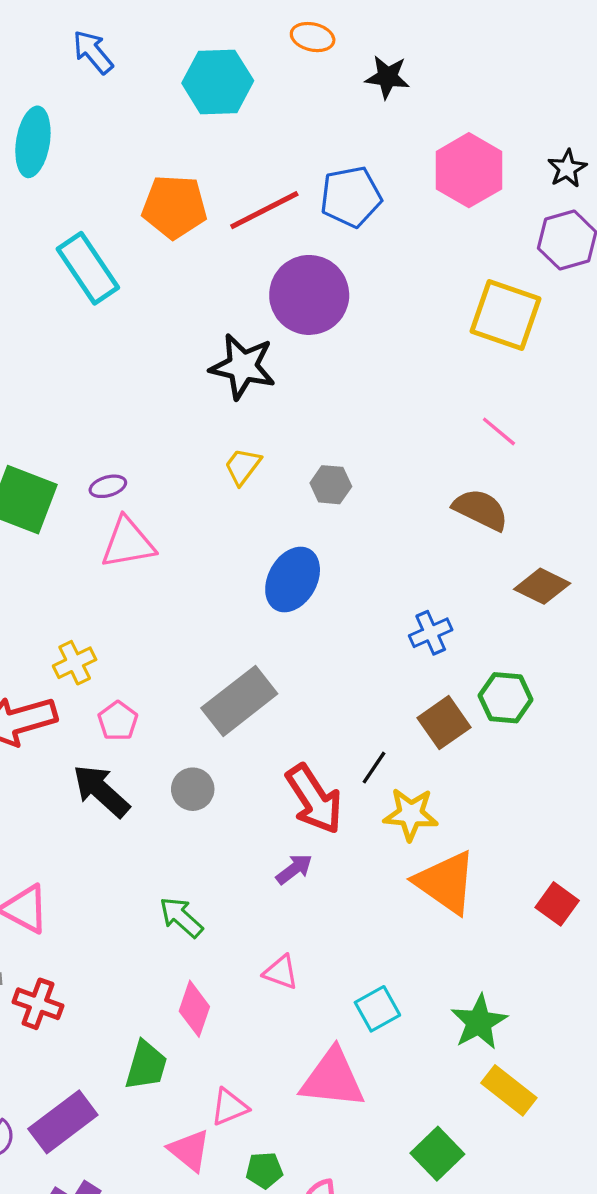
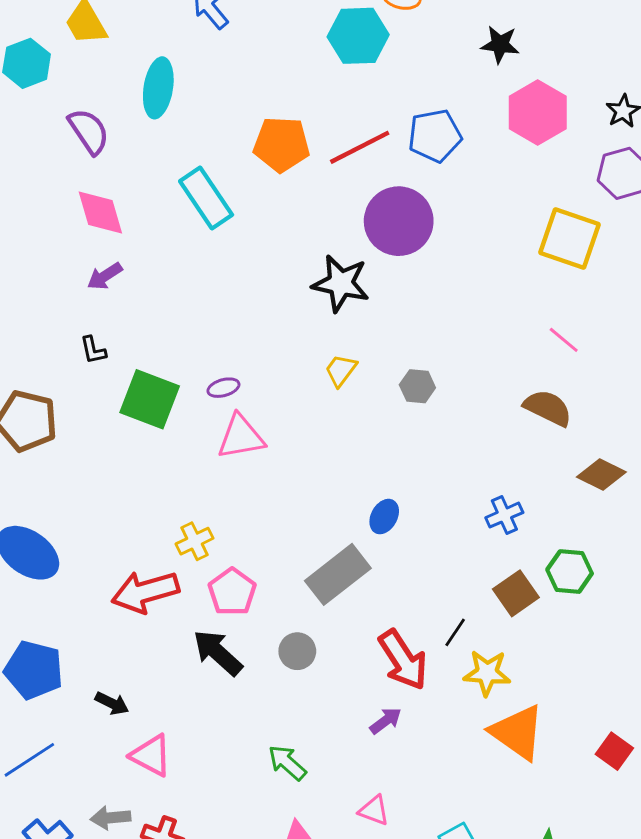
black star: (387, 77) -> (500, 44), moved
cyan hexagon: (218, 82) -> (358, 36), moved
blue ellipse: (293, 579) -> (384, 517), moved, size x0.6
pink pentagon: (118, 721) -> (232, 592), size x1.4

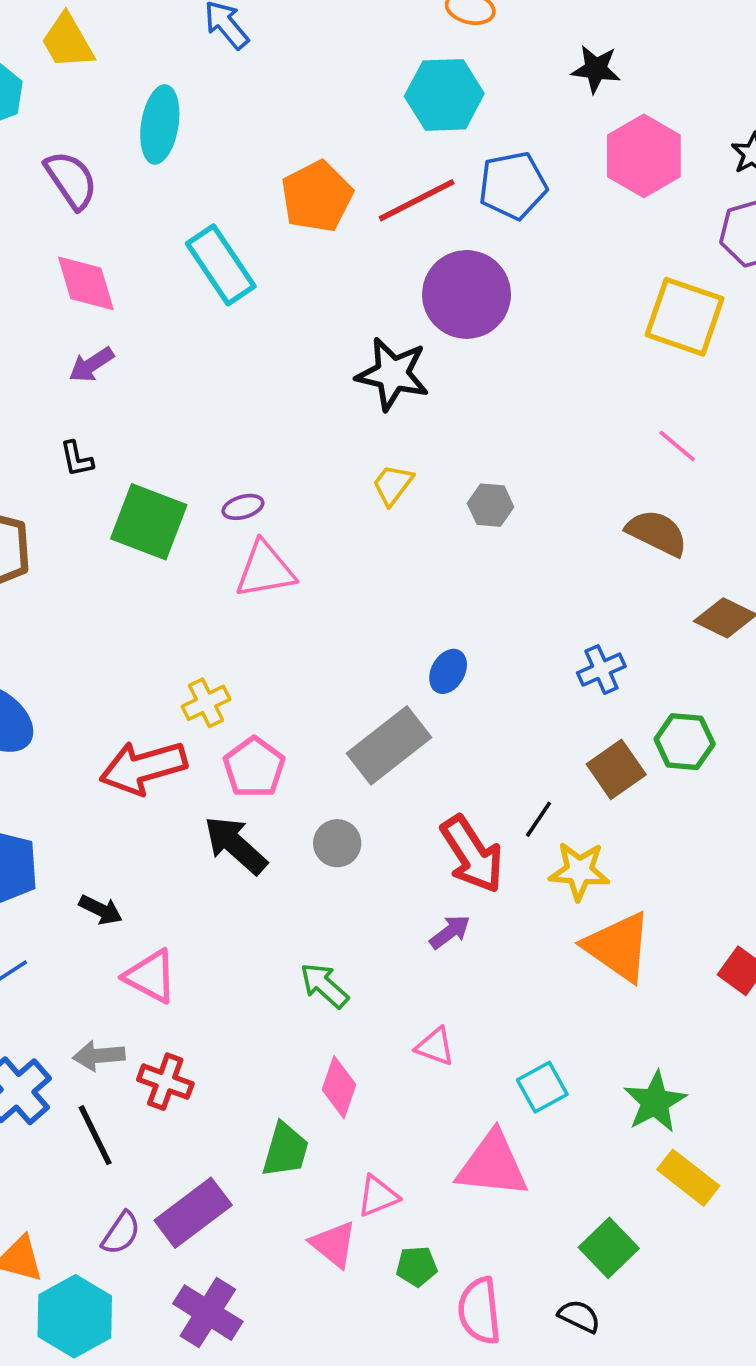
cyan hexagon: (358, 36) -> (444, 95), moved
orange pentagon: (281, 144) -> (317, 197), turned -30

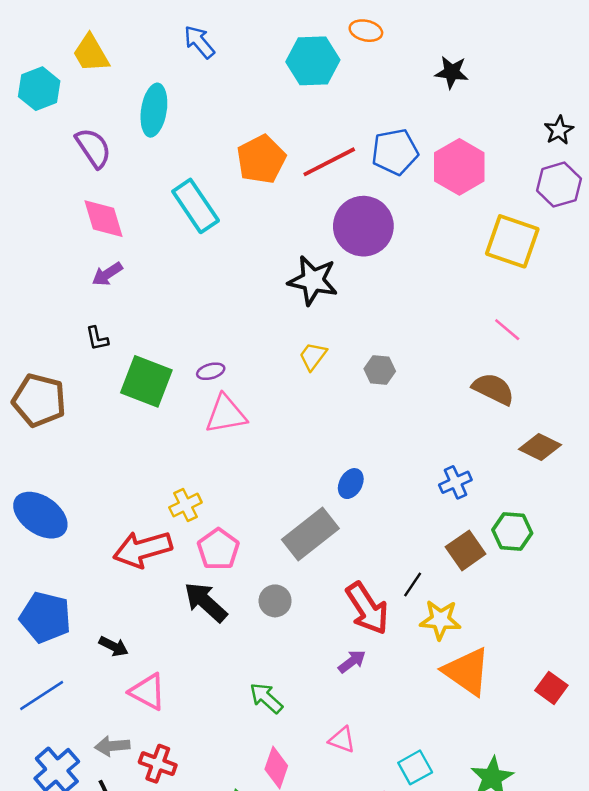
cyan hexagon: (444, 95) -> (313, 61), moved
pink hexagon: (644, 156) -> (459, 167), moved

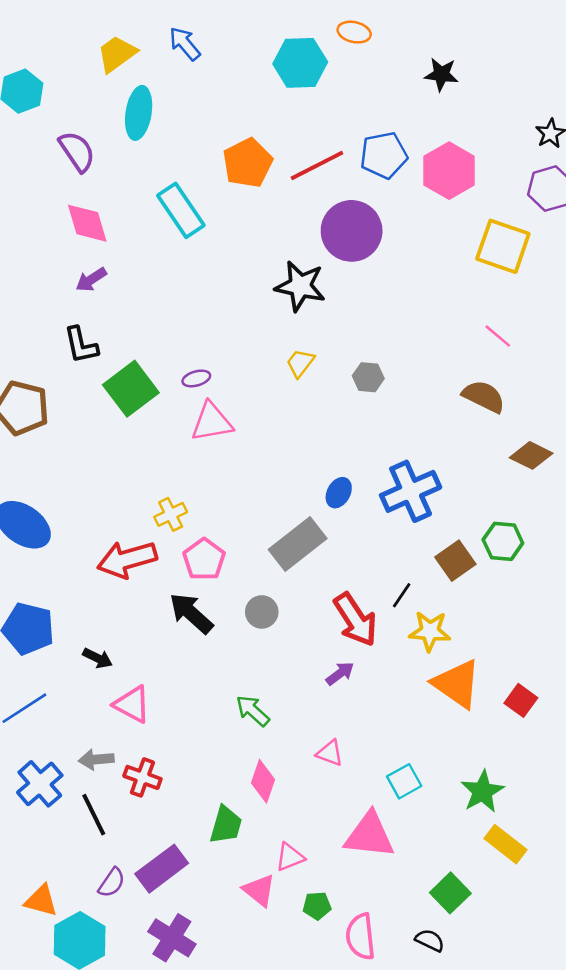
yellow trapezoid: (91, 53) -> (117, 54), moved, turned 84
black L-shape: (97, 338) -> (81, 345), size x1.5
green square: (146, 381) -> (131, 389), turned 32
blue cross: (455, 482) -> (411, 491), moved, size x1.8
red square: (551, 688) -> (521, 700), moved

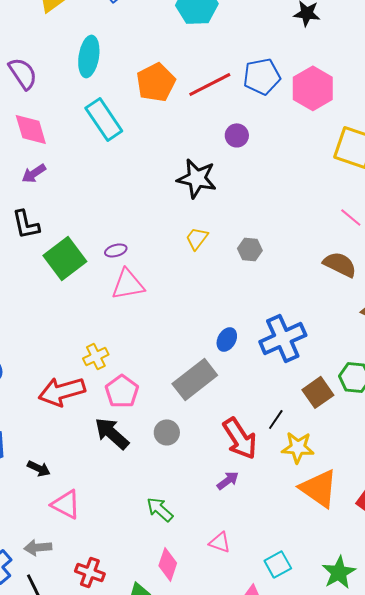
cyan ellipse: (139, 113) -> (89, 56), moved
purple circle: (352, 231) -> (237, 135), size x0.5
red cross: (142, 777) -> (90, 572), moved

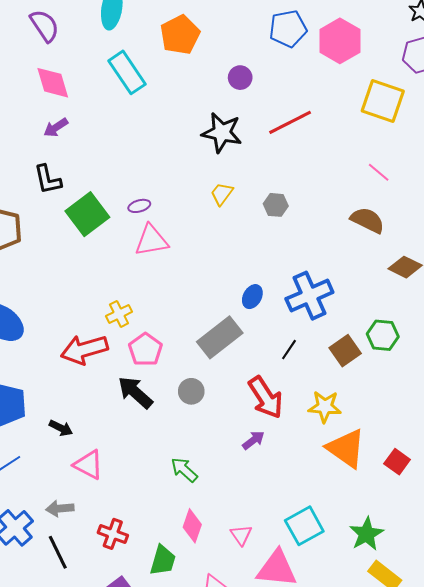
red line: (210, 84) -> (290, 122), moved
purple circle: (237, 135) -> (240, 78), moved
black line: (276, 419) -> (289, 350), moved
pink triangle: (220, 542) -> (241, 535), moved, turned 35
cyan square: (278, 564) -> (304, 526), size x1.4

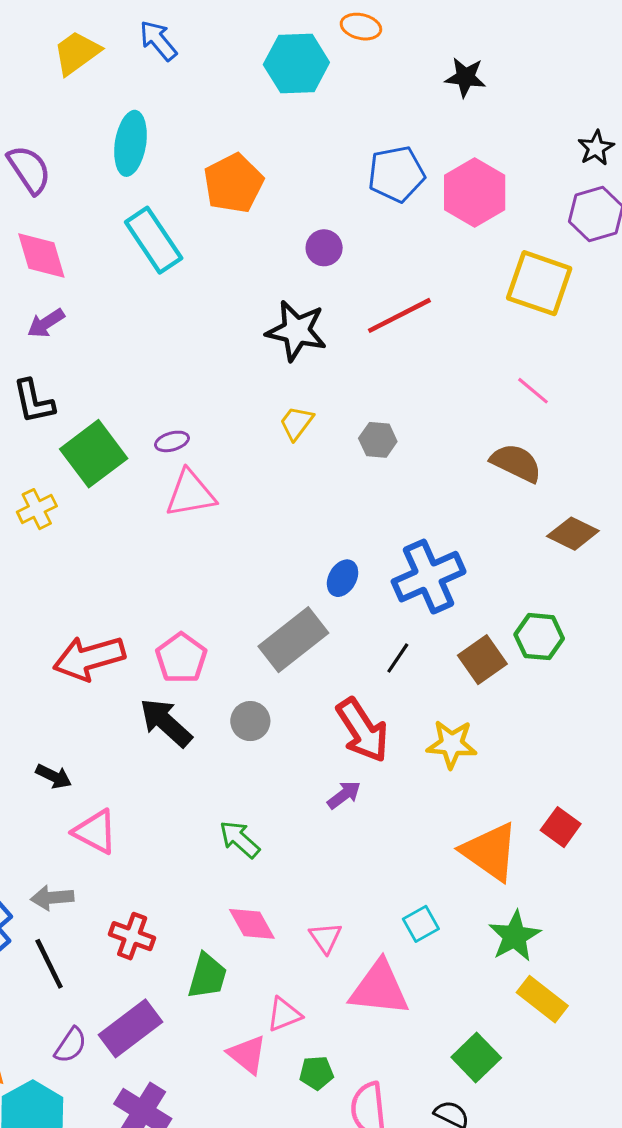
yellow cross: (119, 314) -> (37, 509), moved
orange triangle: (346, 448) -> (490, 852), moved
pink diamond: (192, 526) -> (252, 924), turned -48
cyan square: (304, 526) -> (421, 924), size x0.6

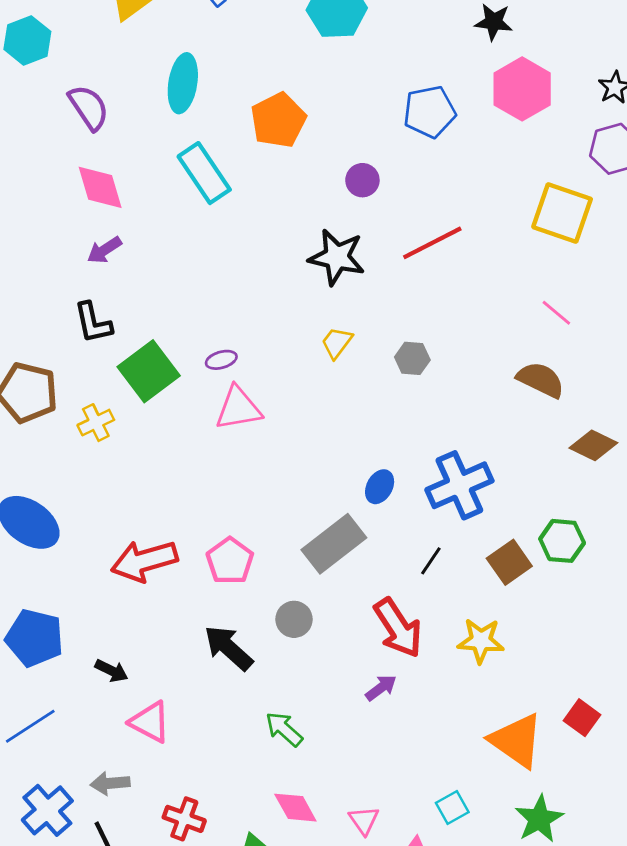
pink hexagon: (475, 193) -> (522, 89), moved
black arrow: (166, 723) -> (228, 648), moved

